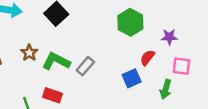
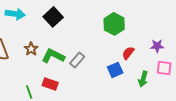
purple star: (169, 37) -> (157, 46), moved
pink square: (181, 66) -> (164, 68), moved

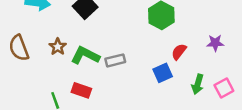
gray rectangle: (77, 60) -> (115, 60), turned 35
pink square: (164, 68) -> (224, 88), moved, turned -35

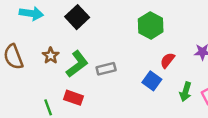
green L-shape: (85, 55) -> (77, 64), turned 116
blue square: (163, 73) -> (152, 81), turned -30

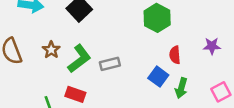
red semicircle: (167, 60) -> (175, 55), turned -42
green arrow: (186, 92) -> (181, 88), moved

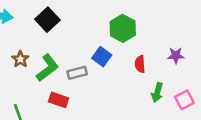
blue square: (158, 77) -> (102, 57), moved
green arrow: (181, 88) -> (157, 92), moved
red rectangle: (75, 94) -> (59, 100), moved

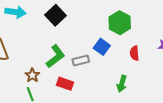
brown star: (20, 59) -> (32, 75), moved
green arrow: (157, 92) -> (122, 84), moved

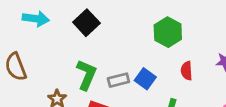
blue square: (102, 47) -> (145, 79), moved
green L-shape: (56, 56) -> (86, 75), turned -30

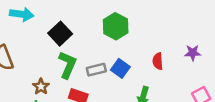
black square: (86, 23) -> (60, 34), moved
green hexagon: (168, 32) -> (116, 26), moved

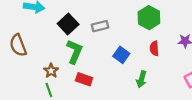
green hexagon: (116, 26) -> (149, 18), moved
gray rectangle: (96, 70) -> (100, 26), moved

